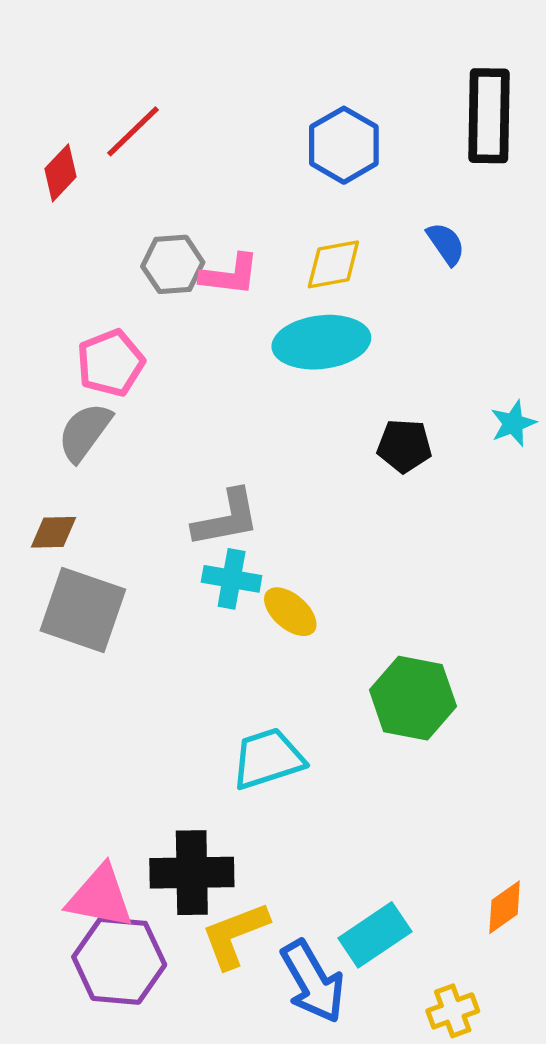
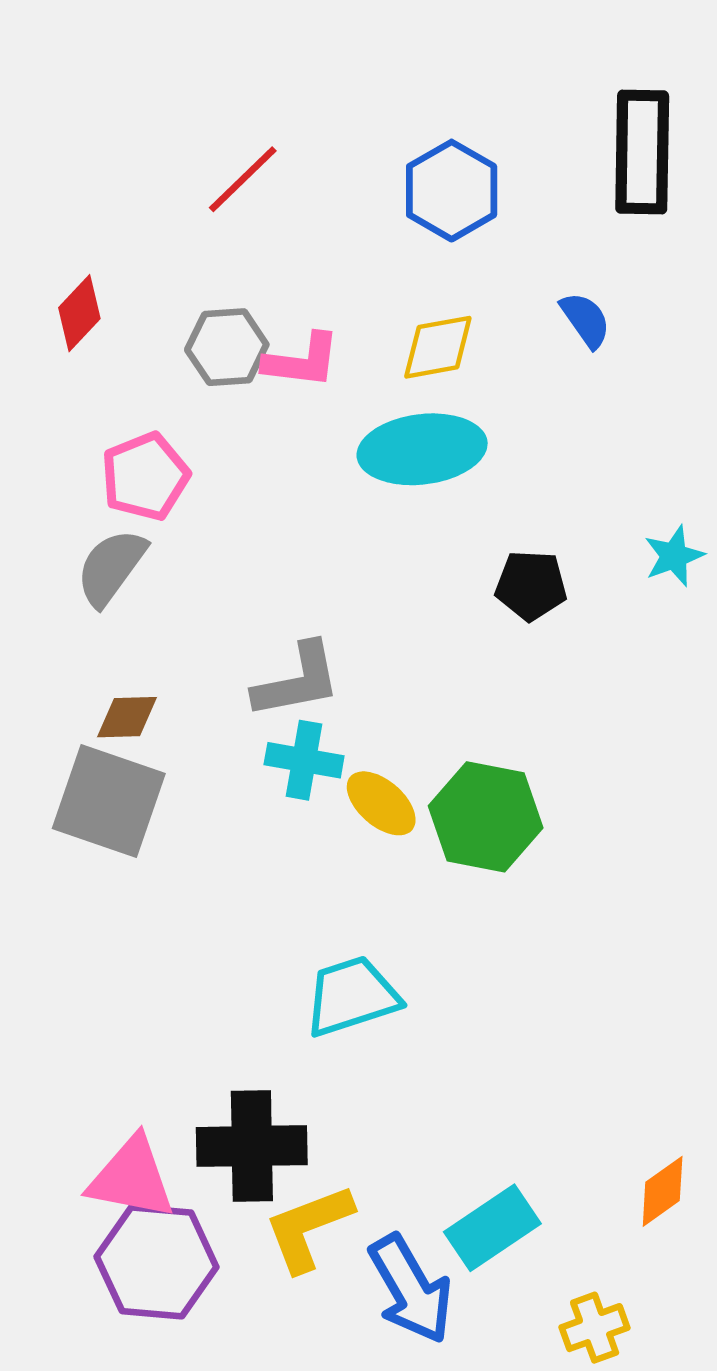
red line: (133, 131) -> (243, 179), moved
red diamond: (60, 173) -> (79, 313), moved
brown diamond: (54, 532) -> (127, 717), moved
green hexagon: (413, 698) -> (486, 817), moved

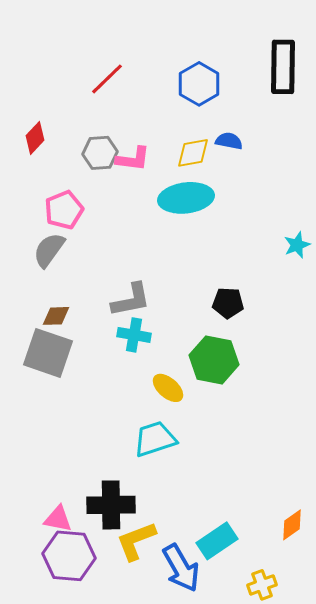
blue semicircle: (585, 320) -> (229, 141), moved, turned -44
black pentagon: (531, 585) -> (228, 303), moved
yellow ellipse: (381, 803) -> (168, 388), moved
pink triangle: (132, 1178) -> (58, 519), size x0.7

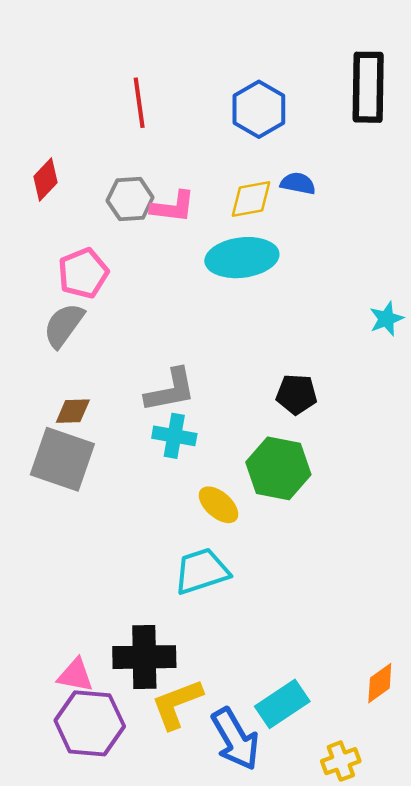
red line: (107, 79) -> (139, 103), turned -54

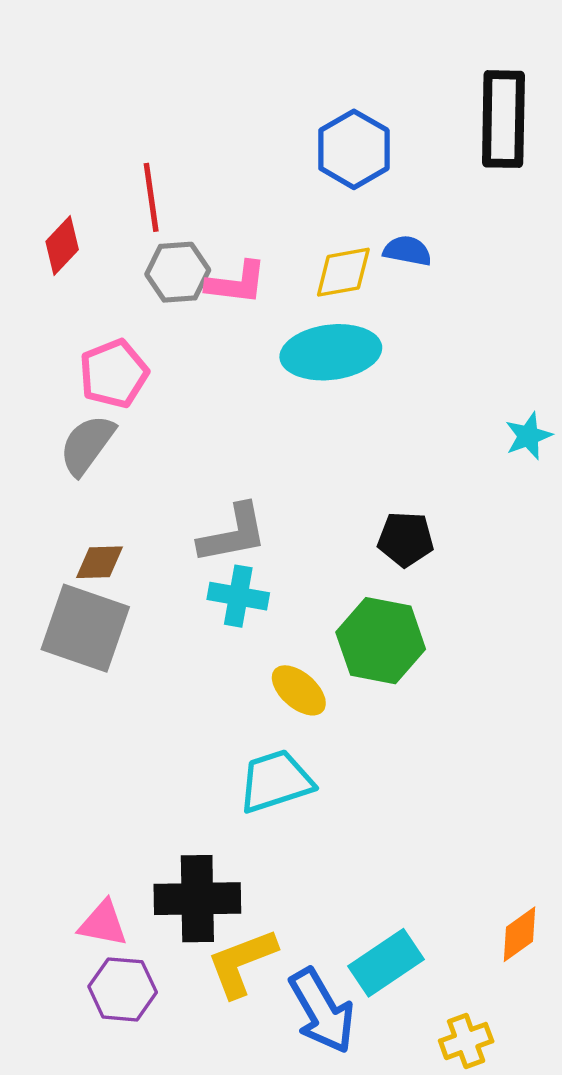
red line: (139, 103) -> (151, 197), moved
purple hexagon: (90, 723) -> (123, 989), size x0.7

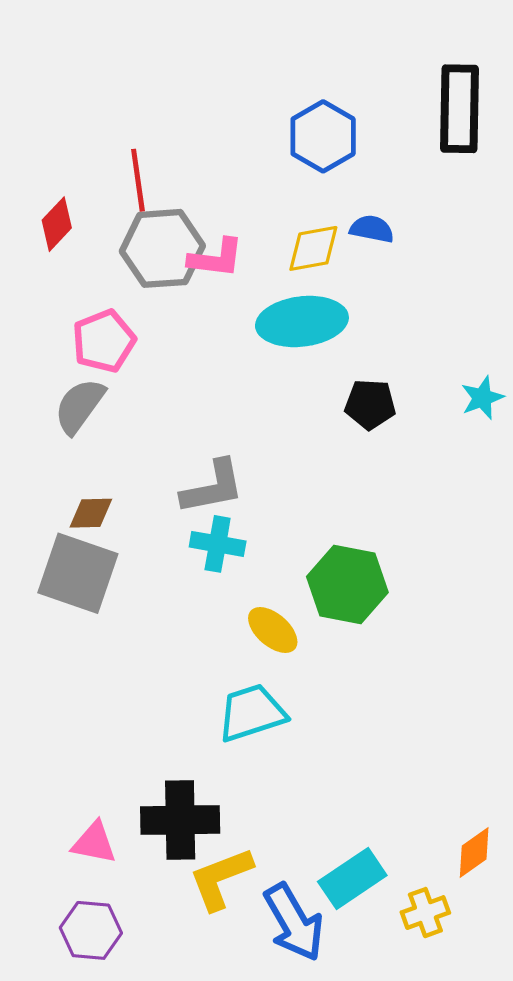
gray hexagon: (178, 272) -> (162, 248), size x1.4
black pentagon: (406, 539) -> (370, 404), moved
purple hexagon: (123, 989) -> (91, 930), moved
yellow cross: (466, 1041) -> (425, 913), moved

